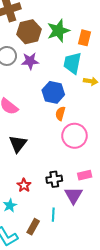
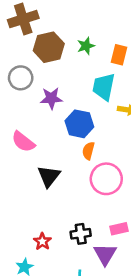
green star: (58, 31) -> (86, 46), size x0.6
purple star: (30, 61) -> (51, 98), moved
black triangle: (18, 144) -> (49, 176), moved

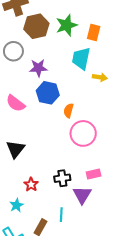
green star: (86, 46) -> (67, 25), size x1.5
blue hexagon: (79, 124) -> (48, 93), moved
black triangle: (49, 176) -> (15, 149), moved

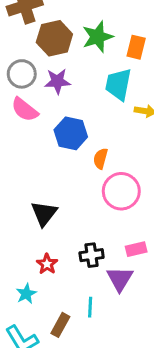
purple star: (38, 68) -> (57, 81), moved
pink semicircle: (15, 103) -> (25, 110), moved
black triangle: (15, 149) -> (44, 214), moved

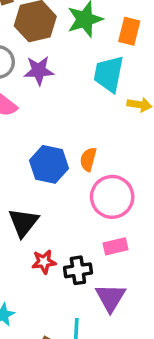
blue hexagon: (71, 133) -> (49, 164), moved
pink rectangle: (136, 249) -> (116, 246), moved
red star: (47, 264) -> (44, 262), moved, turned 30

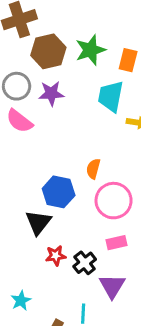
blue hexagon: (49, 164) -> (59, 192), moved
black cross: (78, 270) -> (85, 263), turned -30

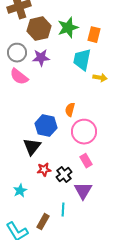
pink rectangle: (116, 243) -> (86, 161), turned 72
cyan star: (21, 301) -> (20, 191), moved

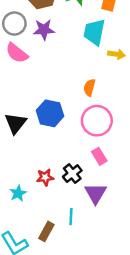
orange semicircle: (70, 110) -> (89, 87), moved
black triangle: (32, 147) -> (16, 123), moved
red star: (44, 170) -> (45, 177), moved

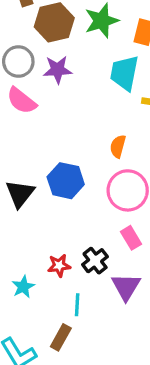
cyan line: (71, 217) -> (77, 305), moved

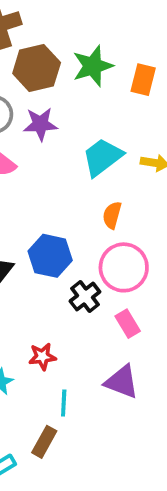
cyan trapezoid: (124, 73) -> (102, 157), moved, turned 42
black cross: (95, 261) -> (85, 297), moved
purple triangle: (126, 287) -> (122, 382), turned -40

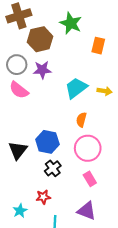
green star: (93, 66) -> (71, 23), moved, turned -30
black cross: (85, 297) -> (53, 168), moved

